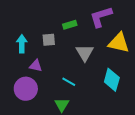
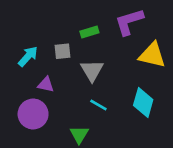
cyan arrow: (22, 44) -> (28, 56), turned 42
gray triangle: (85, 53) -> (92, 70), moved
cyan line: (69, 82) -> (98, 105), moved

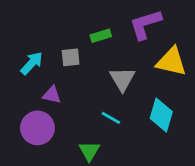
gray triangle: (92, 70) -> (122, 79), moved

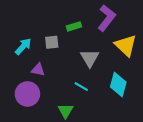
purple L-shape: (145, 24) -> (107, 18), turned 145
yellow triangle: (171, 62) -> (126, 45), turned 30

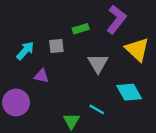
cyan diamond: (118, 84) -> (129, 92), turned -45
cyan line: (81, 87) -> (97, 109), moved
purple circle: (27, 94) -> (16, 103), moved

